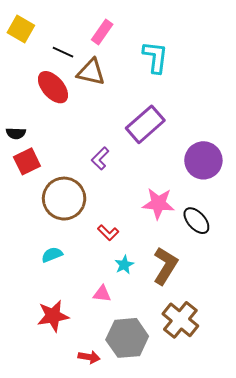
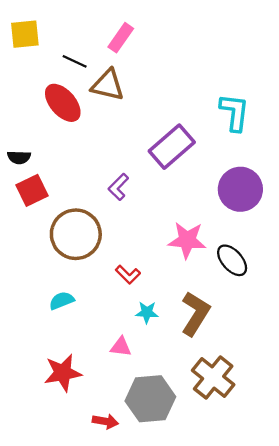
yellow square: (21, 29) -> (25, 34), turned -36
cyan L-shape: (155, 57) -> (234, 112), moved
cyan star: (124, 265) -> (147, 312), turned 30

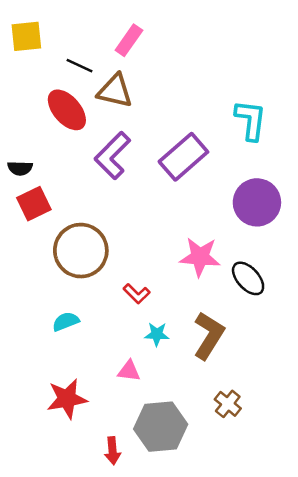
purple L-shape: (118, 187) -> (112, 156), moved, size x1.6
brown cross: (213, 378) -> (228, 404), size x0.6
red arrow: (105, 421) -> (112, 451), turned 75

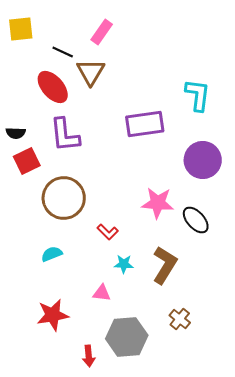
brown triangle: (115, 91) -> (91, 72), turned 48
purple L-shape: (112, 156) -> (65, 135), moved, turned -51
purple rectangle: (183, 157) -> (145, 124), turned 33

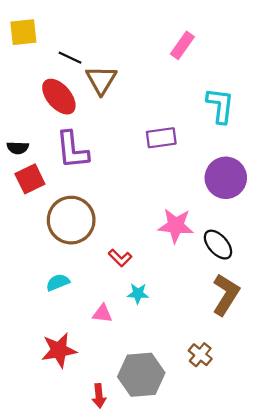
pink rectangle: (102, 32) -> (182, 45), moved
purple rectangle: (145, 124) -> (161, 138), size x0.7
brown L-shape: (165, 265) -> (226, 295), moved
pink triangle: (102, 293) -> (102, 314), moved

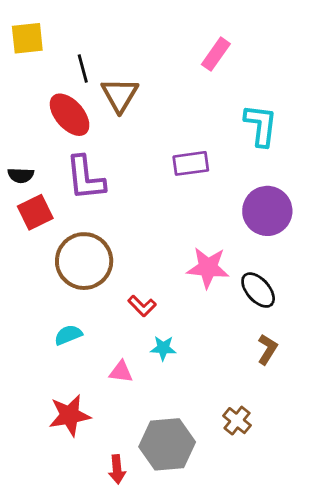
black line: (70, 58) -> (83, 69), turned 50
brown L-shape: (226, 295) -> (267, 349), size x0.6

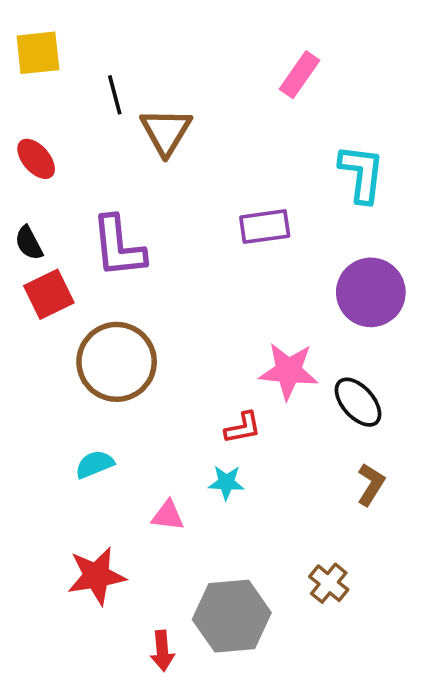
red ellipse: (70, 115) -> (36, 159), moved, size x0.7
black semicircle: (21, 175) -> (29, 243), turned 60
red L-shape: (142, 306) -> (243, 428), moved, turned -56

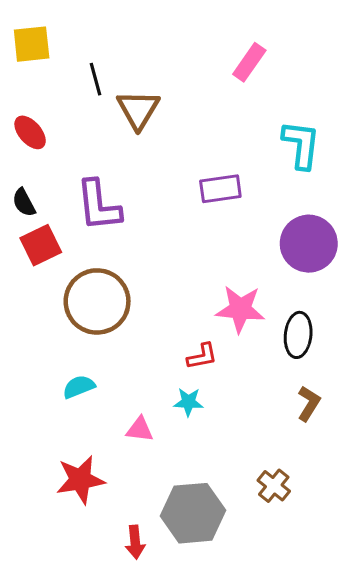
black ellipse: (358, 402) -> (298, 335), turned 48

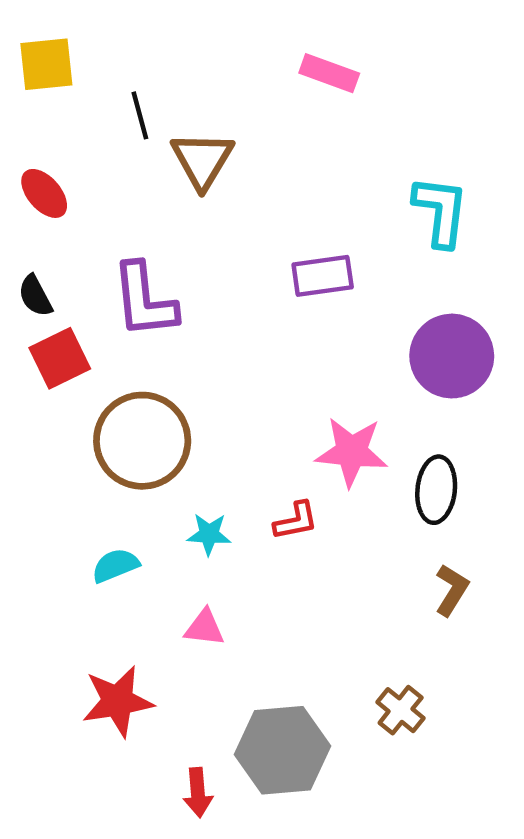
pink rectangle: (249, 62) -> (329, 73), moved, turned 75
cyan star: (188, 402) -> (209, 534), moved

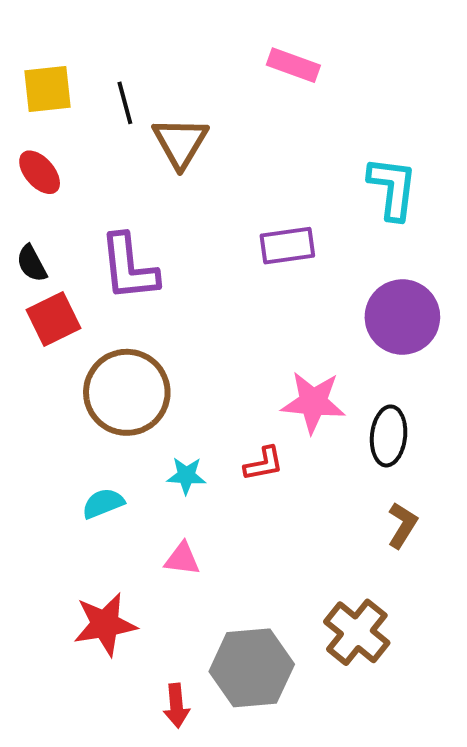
yellow square: (46, 64) -> (47, 89), moved
brown cross: (401, 710) -> (357, 632), size x1.5

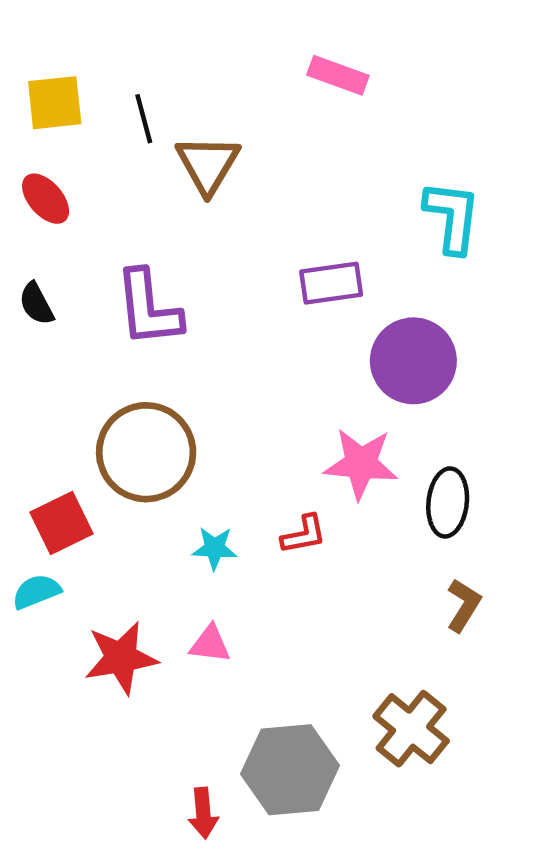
purple circle: (402, 317) -> (413, 361), moved
red square: (53, 319) -> (62, 523), moved
cyan semicircle: (103, 503) -> (36, 592), moved
red star: (105, 624) -> (121, 658), moved

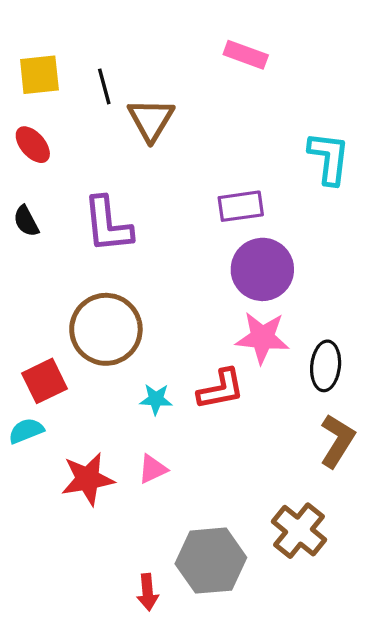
purple circle: (413, 361) -> (262, 269), moved
red L-shape: (304, 534) -> (221, 389), size x1.4
brown L-shape: (464, 605) -> (337, 441), size x1.4
pink triangle: (210, 644) -> (153, 469), turned -32

